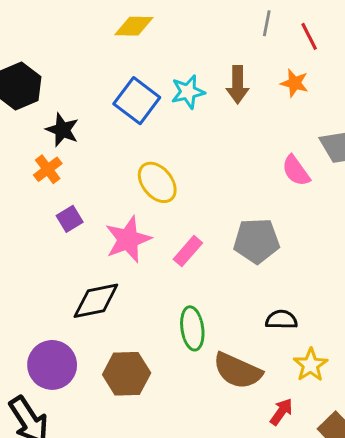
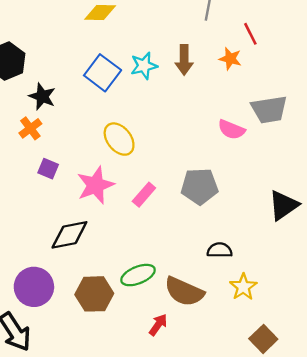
red line: (309, 36) -> (250, 34), moved
pink semicircle: (296, 171) -> (231, 130), turned -32
purple square: (70, 219) -> (48, 169), turned -36
green ellipse: (192, 328) -> (138, 275), moved, turned 76
red arrow: (281, 412) -> (158, 325), moved

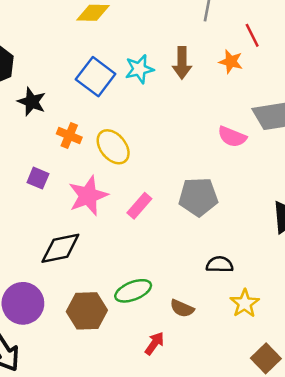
orange cross: (30, 128) -> (69, 136), moved, turned -30
brown semicircle: (184, 292) -> (182, 308), size x0.6

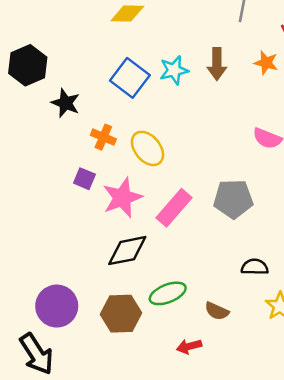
purple square: (38, 178) -> (84, 179), moved
pink rectangle: (139, 206) -> (174, 208), size x1.4
black diamond: (60, 248) -> (127, 251), moved
red arrow: (154, 343) -> (189, 346), turned -140

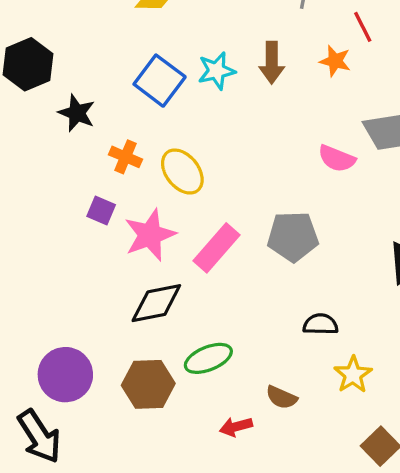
brown semicircle: (217, 311) -> (281, 397), moved

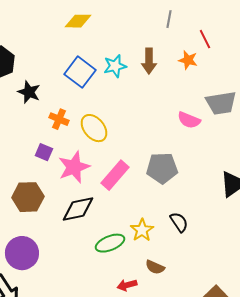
black semicircle: (320, 324) -> (179, 222), turned 55
yellow star: (353, 375) -> (142, 230), moved
brown hexagon: (148, 384) -> (28, 197), moved

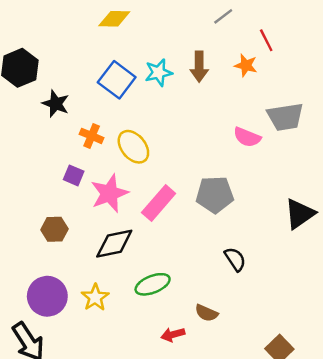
gray line: (169, 19) -> (223, 16), turned 42
brown hexagon: (28, 197) -> (54, 229), size x0.7
yellow star: (142, 230) -> (95, 297), moved

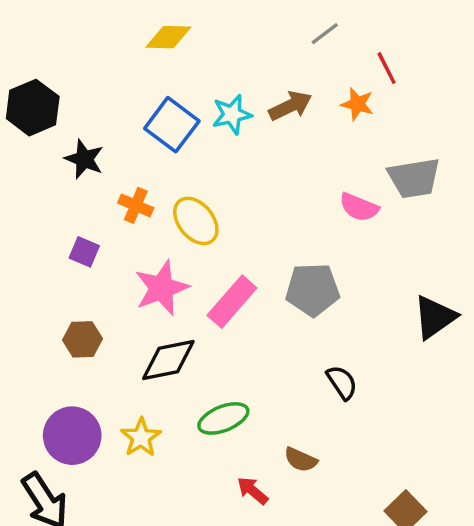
brown arrow: (199, 67) -> (290, 106), turned -116
purple square: (74, 175) -> (84, 252), moved
red arrow: (173, 335) -> (253, 491), turned 55

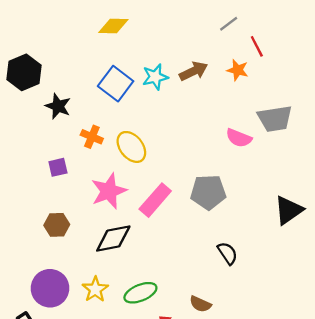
gray line: (325, 34) -> (229, 24), moved
purple square: (84, 252) -> (58, 167), turned -36
green ellipse: (223, 418) -> (140, 293), moved

